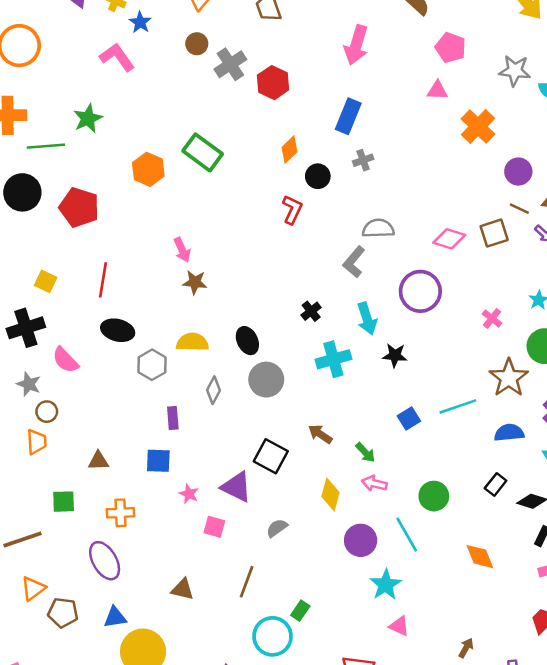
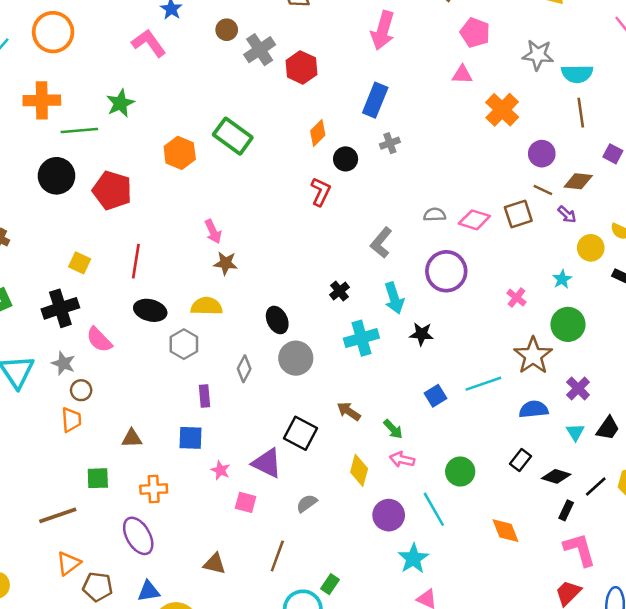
gray semicircle: (378, 228) -> (435, 215), moved, size x0.7
yellow semicircle: (192, 342) -> (207, 306), moved

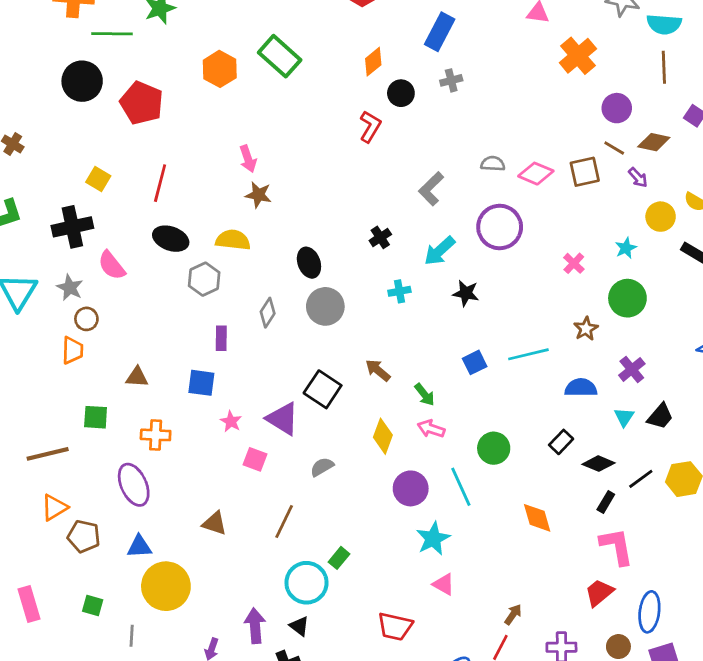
cyan arrow: (394, 298) -> (440, 251), turned 60
cyan cross: (361, 338) -> (399, 291), size x0.6
brown star: (533, 356) -> (586, 329), size x0.6

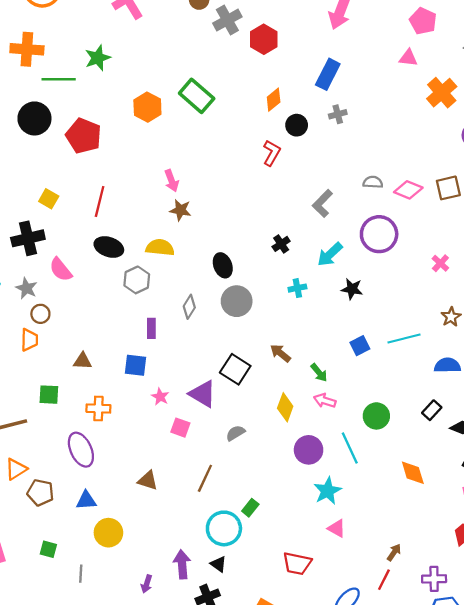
yellow circle: (166, 586) -> (108, 533), size x0.7

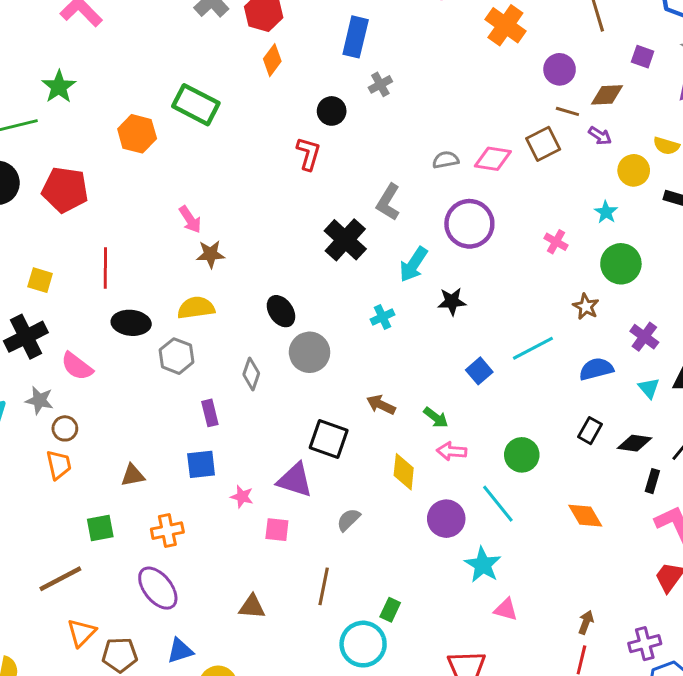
orange diamond: (274, 100) -> (272, 60), moved
black cross: (281, 244) -> (345, 240), moved, size x1.8

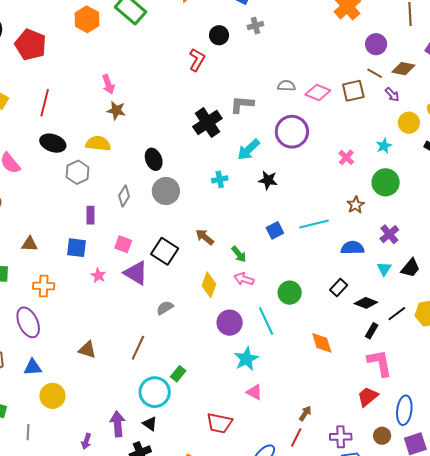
gray L-shape: (388, 202) -> (242, 104), turned 50
pink square: (277, 530) -> (123, 244), moved

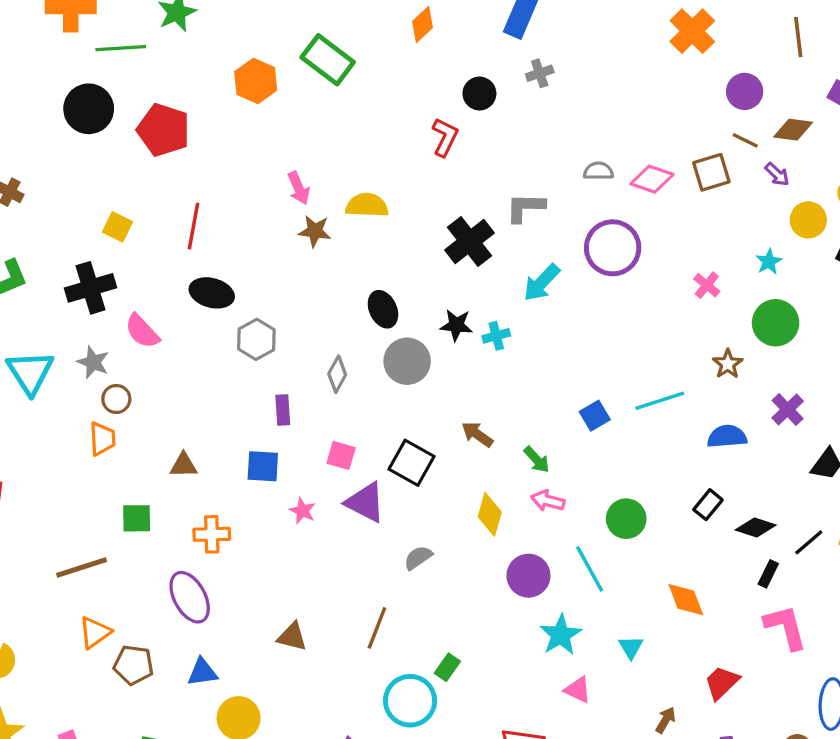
yellow semicircle: (98, 144) -> (367, 205), moved
black star: (268, 180) -> (456, 325), moved
cyan triangle: (384, 269) -> (631, 647), moved
red trapezoid: (368, 397) -> (722, 683), moved

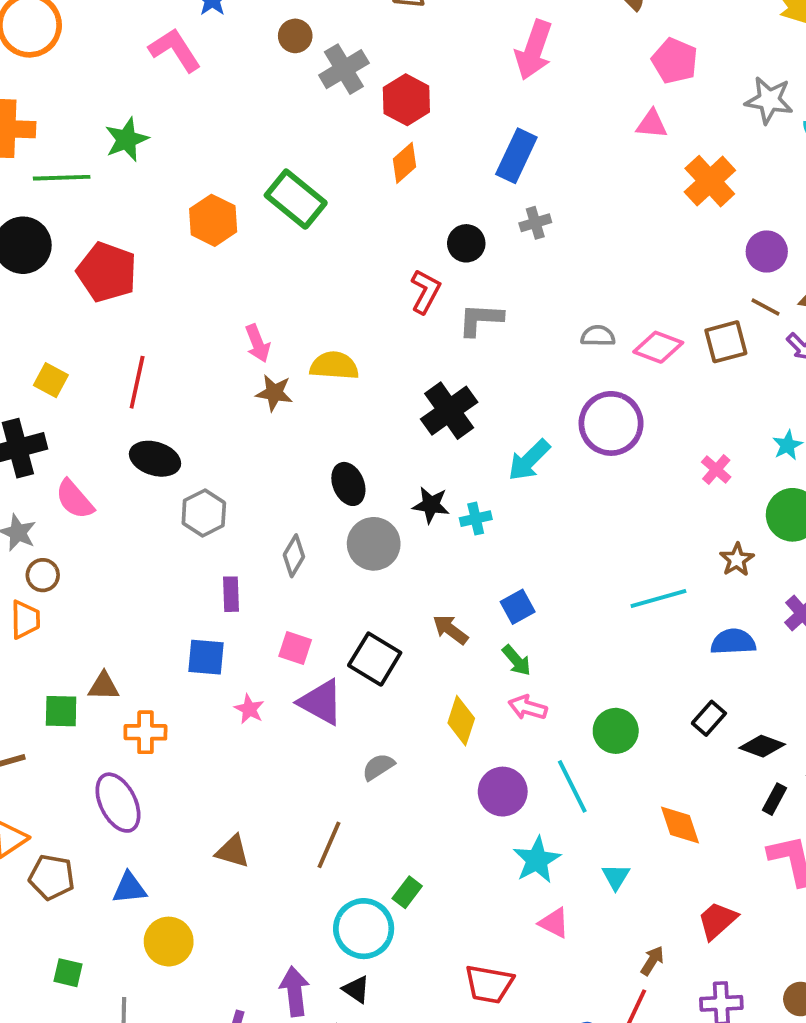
gray L-shape: (525, 207) -> (480, 319), moved
blue square: (595, 416) -> (518, 607), moved
brown triangle: (184, 465) -> (104, 686), moved

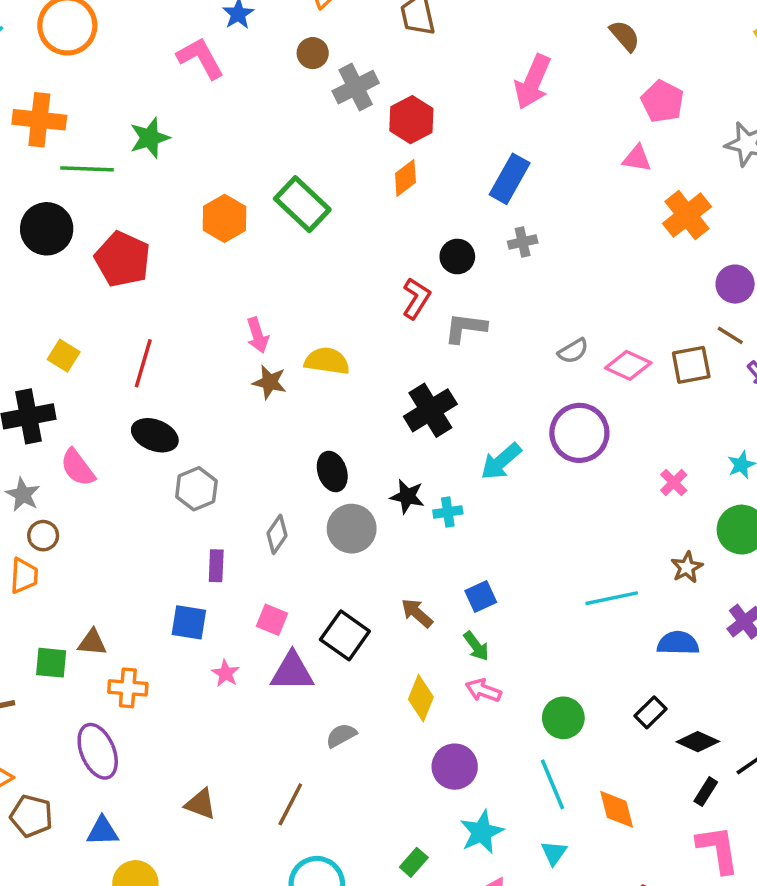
gray semicircle: (598, 336) -> (573, 351), turned 144
purple triangle: (321, 702) -> (292, 672), turned -33
cyan line: (572, 786) -> (552, 784), moved
green rectangle: (407, 892) -> (414, 862), moved

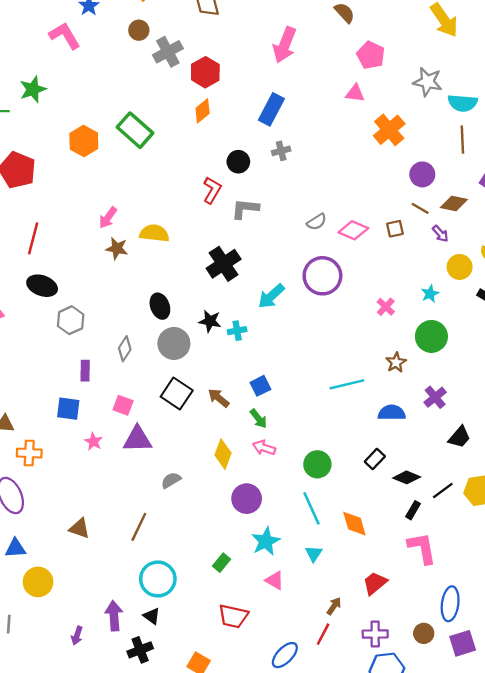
pink arrow: (257, 335) -> (108, 218), turned 55
brown square: (691, 365) -> (395, 229), size x0.7
black square: (345, 635) -> (177, 394), moved

